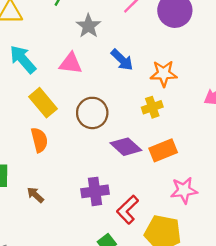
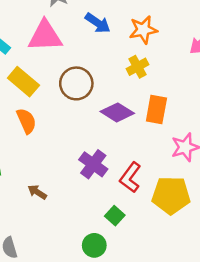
pink triangle: (71, 63) -> (45, 36), size x1.4
orange rectangle: (163, 150) -> (156, 109), turned -48
purple cross: (95, 191) -> (93, 164), turned -36
brown arrow: (35, 195) -> (37, 192), moved

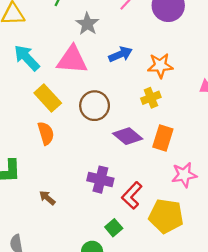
blue arrow: (98, 23) -> (120, 54), turned -65
purple cross: (93, 164) -> (100, 180), turned -30

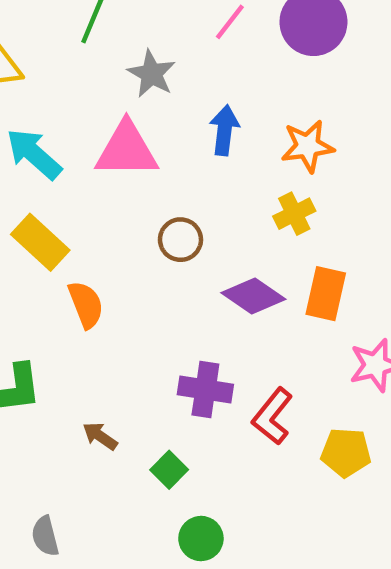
blue arrow: (120, 54) -> (224, 130), turned -55
yellow rectangle: (48, 98) -> (40, 242), moved
brown circle: (95, 106) -> (180, 240), size x0.7
yellow pentagon: (166, 216) -> (346, 452), size x0.7
green square: (114, 228) -> (169, 470), moved

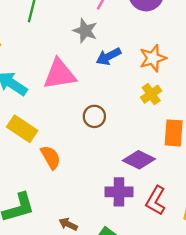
gray star: (151, 74) -> (85, 31), moved
blue arrow: (224, 130) -> (109, 56), turned -115
purple diamond: (253, 296) -> (139, 160), moved

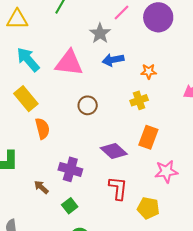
orange star: (153, 58) -> (149, 71), size x0.7
purple cross: (119, 192) -> (70, 169), moved
red L-shape: (156, 201) -> (118, 188), turned 140

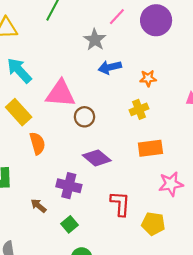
pink triangle: (69, 63) -> (60, 94), moved
orange rectangle: (148, 137) -> (150, 148), turned 65
purple diamond: (114, 151) -> (97, 158), moved

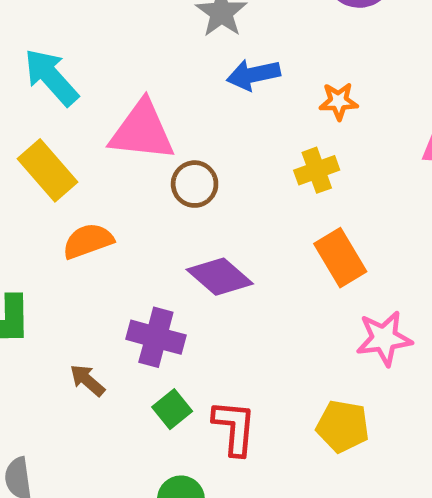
orange semicircle: (37, 143) -> (88, 241), turned -95
orange rectangle: (150, 148) -> (340, 258), turned 65
red L-shape: (120, 204) -> (234, 428), moved
green square: (70, 224) -> (172, 409), moved

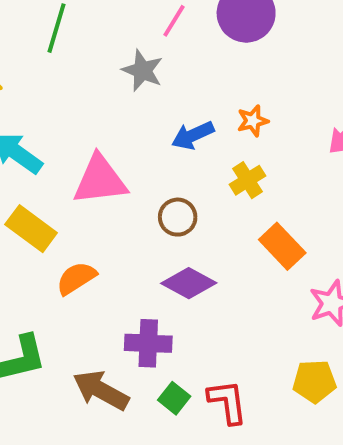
blue arrow: (253, 75) -> (193, 135), moved
brown circle: (195, 184) -> (178, 217), moved
brown arrow: (87, 380) -> (101, 390), size x1.8

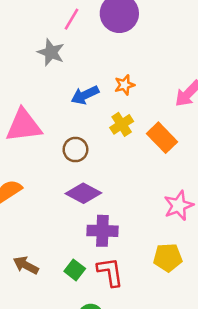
orange rectangle: (282, 246) -> (162, 138), moved
purple cross: (148, 343) -> (102, 231), moved
brown arrow: (101, 390) -> (26, 265), size x0.7

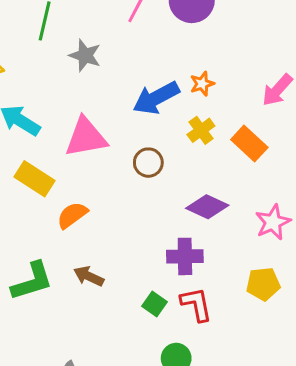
gray star: (51, 52) -> (85, 55), moved
blue arrow: (85, 95) -> (156, 98), size x1.4
purple diamond: (83, 193) -> (207, 207), moved
brown arrow: (26, 265) -> (89, 276), moved

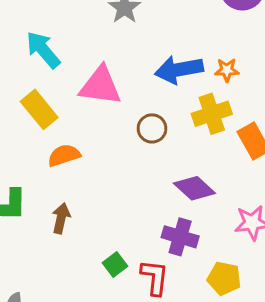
yellow cross: (201, 130) -> (212, 114), size x1.4
purple cross: (185, 256) -> (180, 237), moved
brown arrow: (89, 276) -> (61, 218), turned 60

